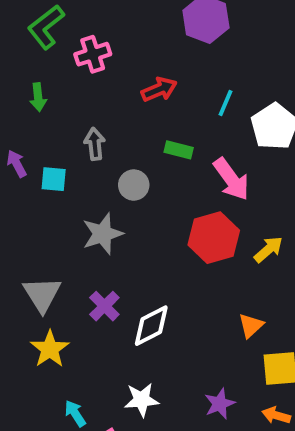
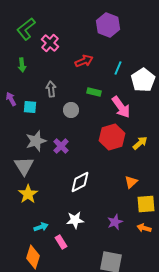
pink cross: (93, 54) -> (50, 43), turned -30
gray star: (102, 234) -> (36, 141), moved
purple cross: (104, 306) -> (61, 146), moved
cyan arrow: (75, 413) -> (41, 227), turned 104

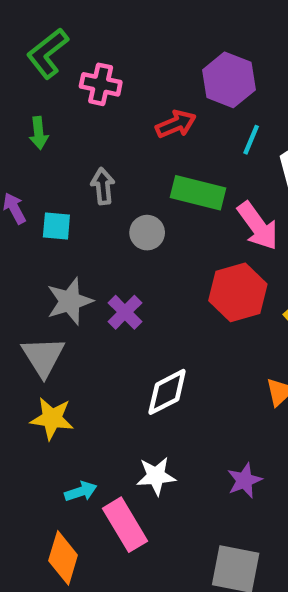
purple hexagon: (108, 25) -> (229, 80), moved
pink cross: (50, 43) -> (101, 84), turned -30
green rectangle: (94, 92) -> (198, 193), size x1.6
yellow star: (28, 194) -> (52, 418), turned -30
pink rectangle: (61, 242) -> (125, 525), size x1.6

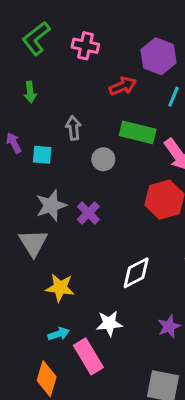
pink cross: (101, 84) -> (85, 46), moved
white diamond: (167, 392) -> (136, 273), moved
yellow star: (52, 418) -> (60, 288), moved

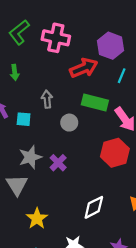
pink cross: (85, 46) -> (56, 38), size x1.4
red arrow: (123, 86) -> (84, 68), size x1.4
yellow star: (60, 288) -> (37, 218), turned 30

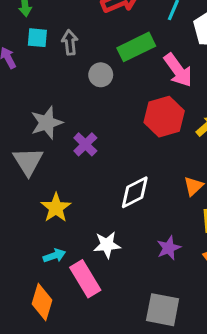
green rectangle: (95, 103) -> (136, 47), turned -40
cyan square: (24, 119) -> (37, 38), moved
purple cross: (58, 163) -> (85, 144), moved

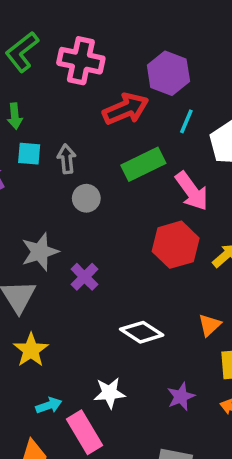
gray circle: (101, 75) -> (86, 198), moved
white diamond: (135, 192) -> (142, 332), turned 60
yellow star: (56, 208) -> (31, 350), moved

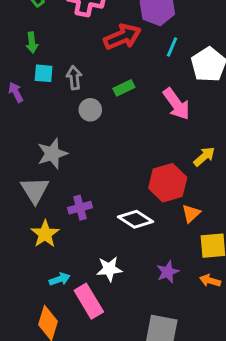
green rectangle: (143, 164) -> (124, 88), moved, size x0.6
red hexagon: (176, 245) -> (168, 183), moved
purple cross: (84, 277) -> (80, 208), moved, turned 30

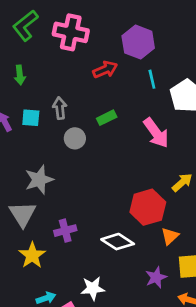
red arrow: (122, 37) -> (105, 70), size x0.7
cyan line: (172, 47) -> (152, 79), turned -36
cyan square: (44, 73) -> (31, 118), moved
purple star: (168, 272) -> (156, 277), moved

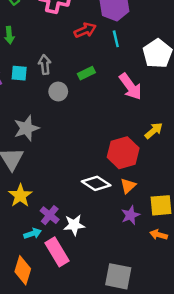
cyan line: (152, 79) -> (116, 39), moved
purple cross: (65, 231) -> (50, 215), moved, turned -36
orange triangle: (170, 236) -> (128, 186), moved

